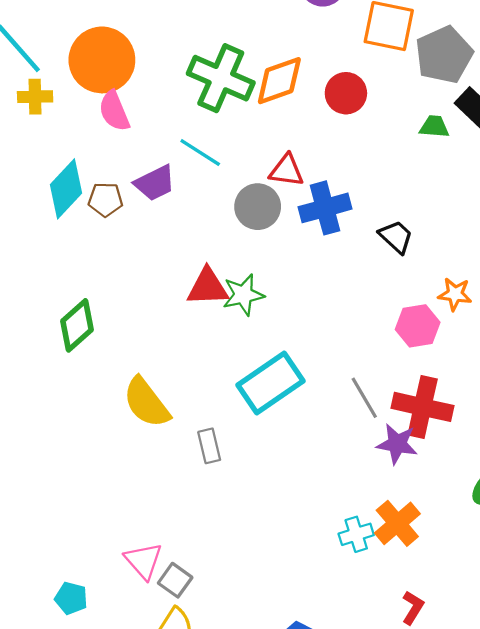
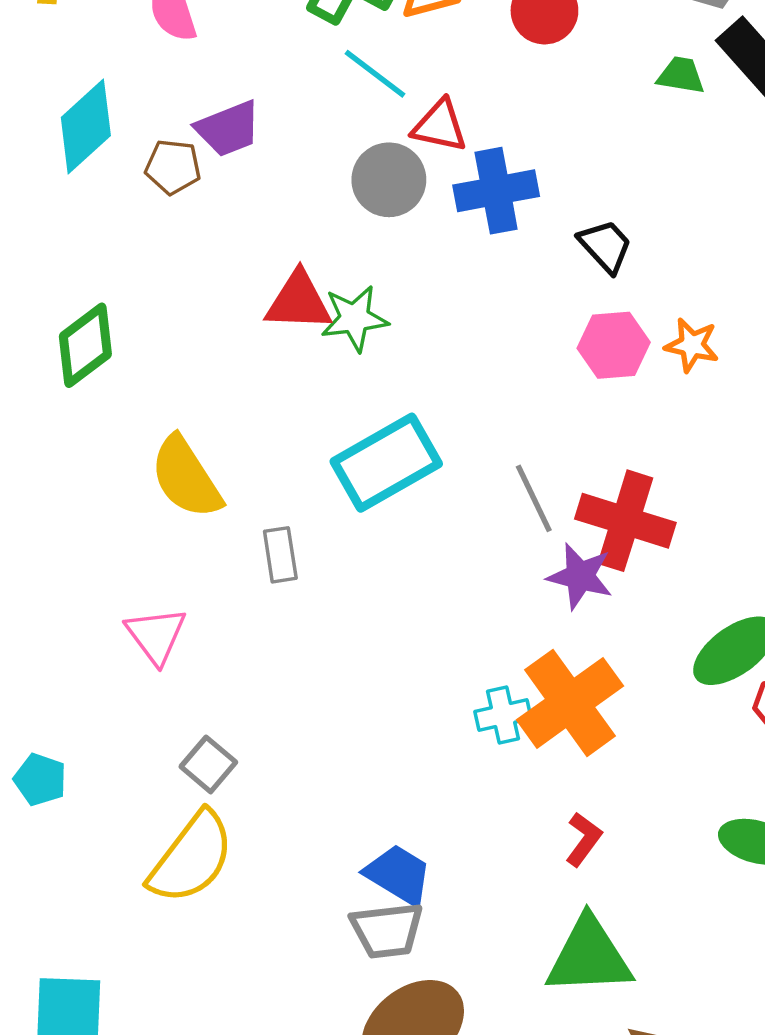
cyan line: (200, 152) -> (375, 74), moved
brown pentagon: (106, 200) -> (173, 167), moved
pink hexagon: (418, 326) -> (614, 345), moved
orange cross: (397, 523) -> (570, 703), size x1.4
pink triangle: (143, 561) -> (156, 635), moved

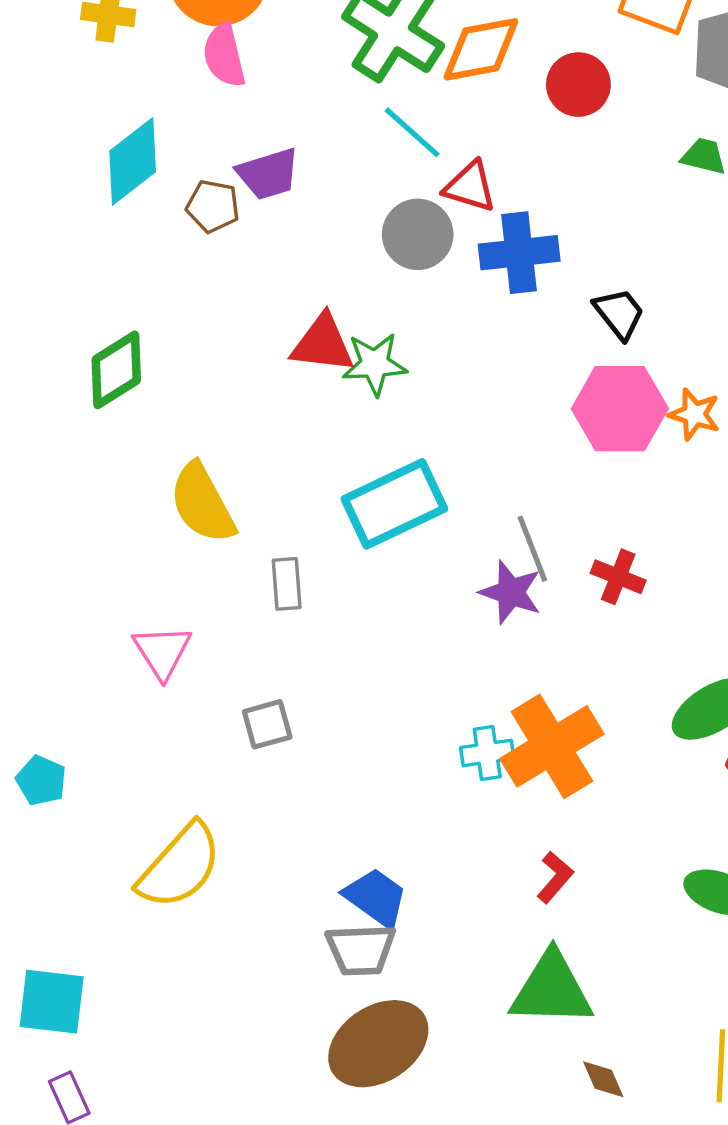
pink hexagon: (614, 345) -> (620, 409), size x1.4
red cross: (625, 521) -> (618, 577), size x0.6
purple star: (580, 576) -> (511, 592), moved
gray square: (208, 764) -> (267, 724), moved, turned 30

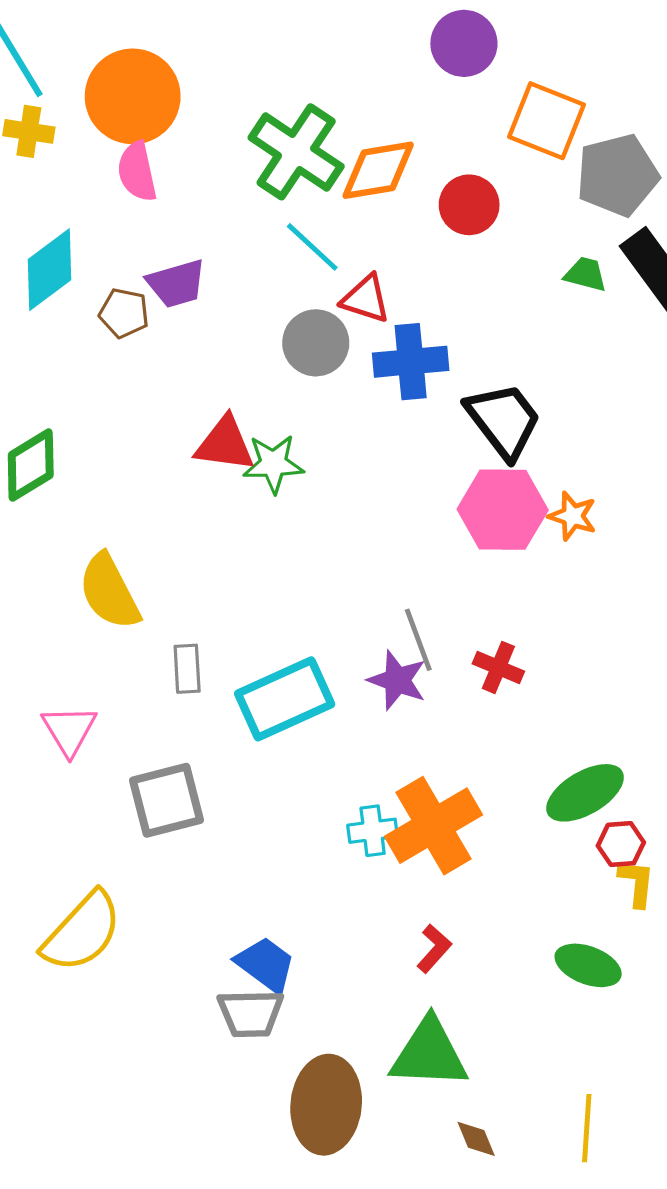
black trapezoid: (619, 313) -> (504, 420), size x1.6
cyan rectangle: (394, 504) -> (285, 699), moved
gray square: (267, 724) -> (167, 800), size x1.6
brown ellipse: (378, 1044) -> (326, 1105), moved, turned -52

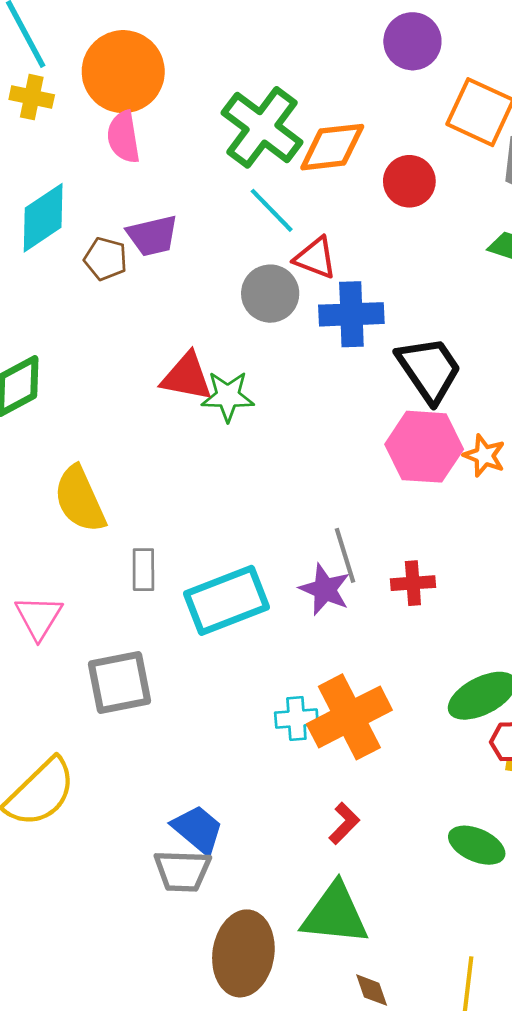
red cross: (498, 667) -> (413, 583), turned -30

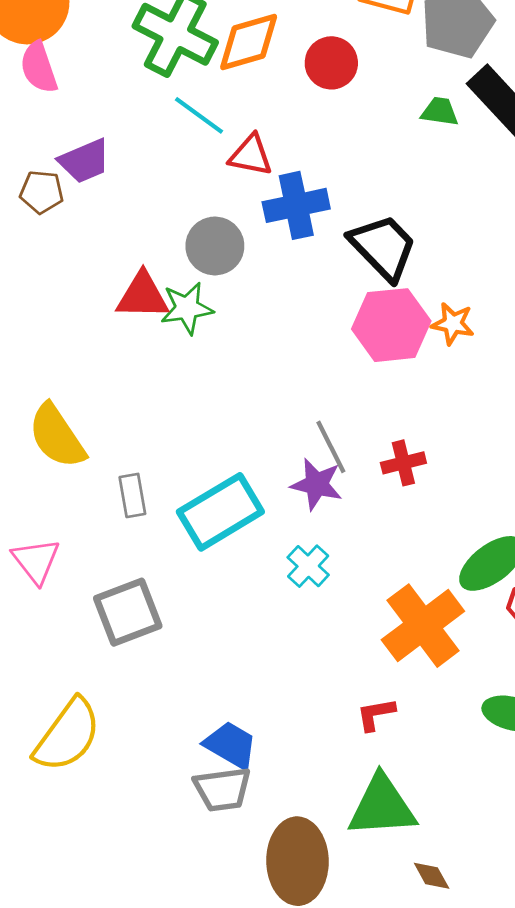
gray circle: (270, 294) -> (215, 246), moved
orange cross: (349, 717) -> (423, 626), moved
cyan cross: (296, 719) -> (308, 566), moved, turned -33
red L-shape: (344, 823) -> (376, 714), turned -135

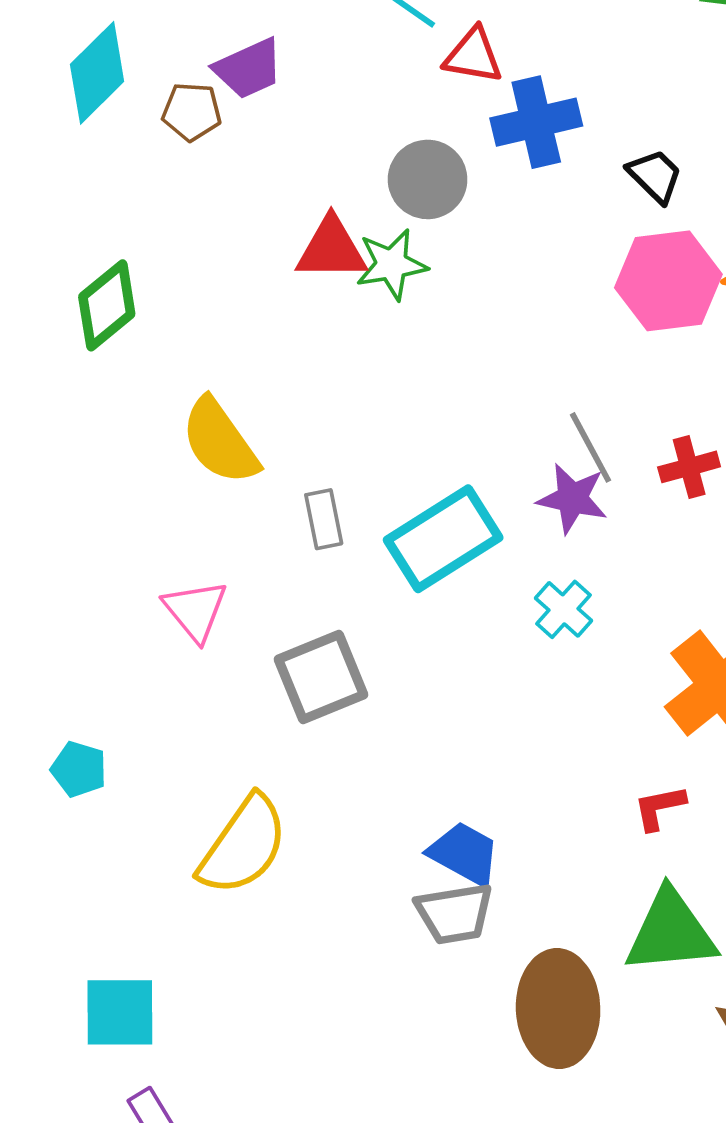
black trapezoid: (383, 247) -> (655, 176), size x0.6

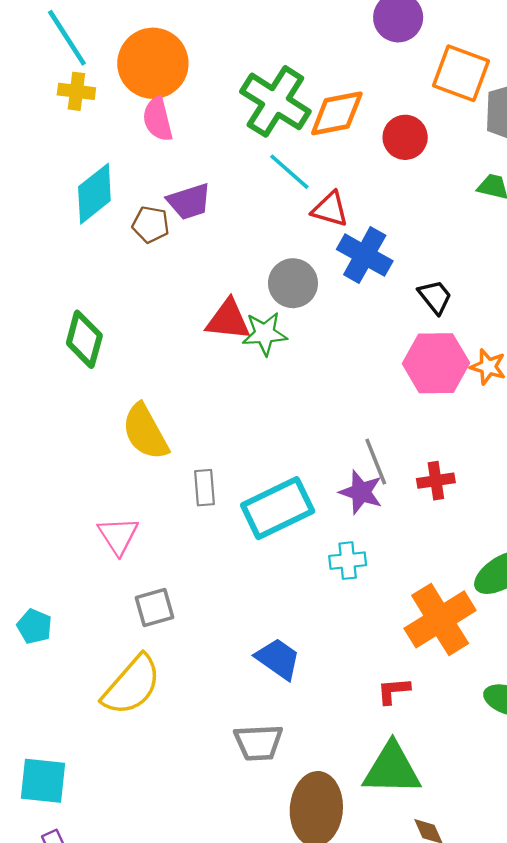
blue cross: (536, 122) -> (365, 255), turned 36
green diamond: (107, 305) -> (84, 339), turned -42
cyan cross: (563, 609) -> (348, 561), turned 36
gray square: (321, 677) -> (155, 608), moved, size x0.7
blue trapezoid: (464, 854) -> (278, 659), moved

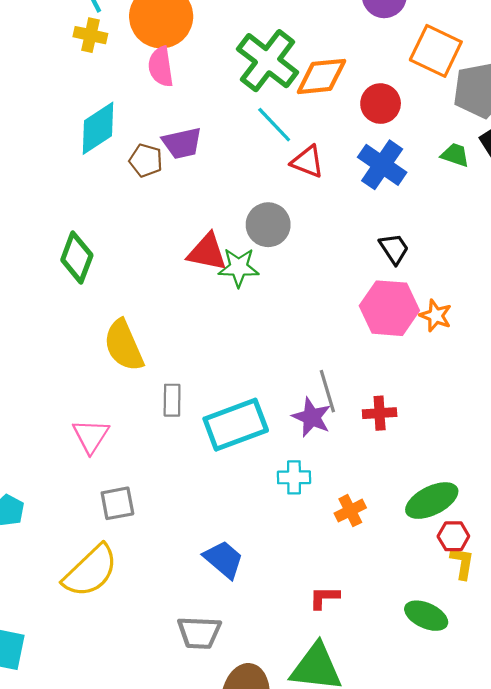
blue cross: (365, 255) -> (382, 165), moved
orange cross: (440, 619) -> (350, 511), moved, size x0.5

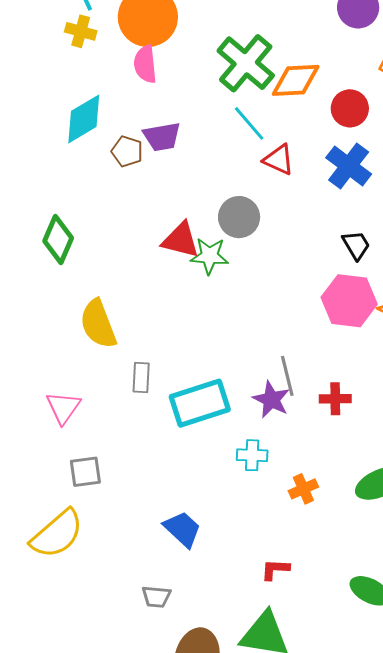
gray trapezoid: (199, 633) -> (156, 597), size x0.7

